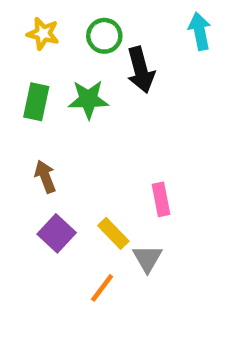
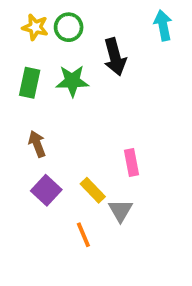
green circle: (104, 36) -> (69, 27), moved
orange line: (102, 288) -> (83, 235), turned -60

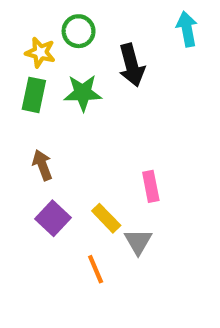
yellow star: (35, 27) -> (40, 52), moved

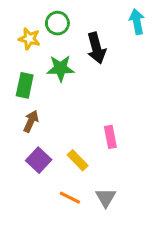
green rectangle: (34, 95) -> (25, 85), moved
brown arrow: (42, 165) -> (31, 121), turned 45
gray triangle: (138, 242) -> (106, 198), moved
orange line: (96, 269) -> (70, 198), turned -40

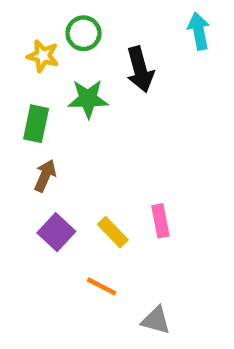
pink rectangle: (110, 137) -> (160, 221), moved
gray triangle: (106, 198) -> (156, 320), moved, turned -45

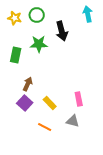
yellow star: (43, 56) -> (15, 18), moved
brown arrow: (45, 176) -> (28, 84), moved
pink rectangle: (160, 221) -> (79, 99), moved
gray triangle: (156, 320) -> (73, 121), moved

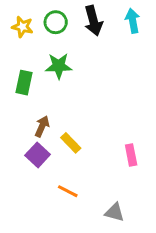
black arrow: (62, 31) -> (93, 21), moved
pink rectangle: (79, 99) -> (131, 155), moved
yellow rectangle: (50, 103) -> (71, 143), moved
gray triangle: (73, 121) -> (114, 212), moved

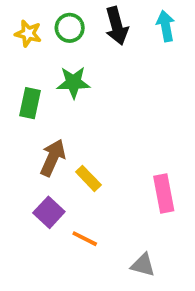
brown arrow: (42, 126) -> (53, 158), size x1.4
purple square: (38, 155) -> (49, 212), moved
pink rectangle: (131, 155) -> (164, 194), size x1.4

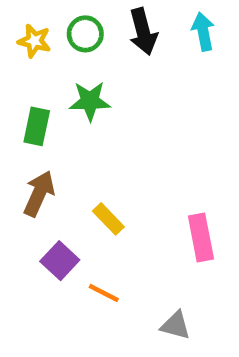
brown arrow: (53, 158) -> (39, 194), moved

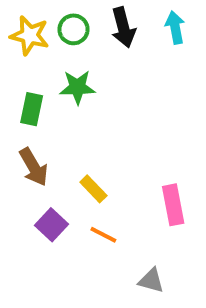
yellow star: (34, 41) -> (30, 35), size x1.4
brown arrow: (39, 194) -> (34, 167), turned 126
orange line: (104, 293) -> (103, 235), moved

